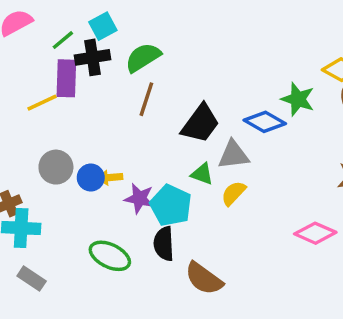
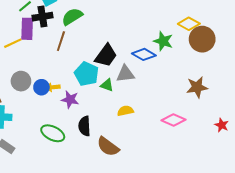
brown line: (146, 99) -> (61, 41), moved
yellow semicircle: (233, 193) -> (125, 111), moved, turned 35
cyan pentagon: (171, 205) -> (86, 74), moved

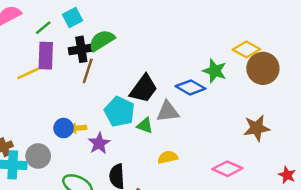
black cross: (42, 17) -> (81, 49), moved
gray circle: (21, 81) -> (38, 156), moved
purple star: (70, 99) -> (99, 143), turned 30

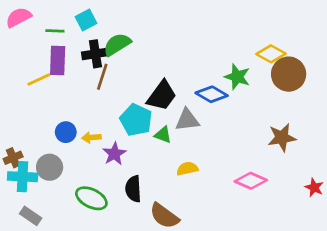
green line: (43, 28) -> (55, 31), turned 42
blue circle: (64, 128) -> (66, 132), moved

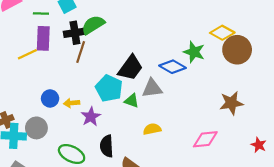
pink diamond: (251, 181) -> (205, 139), turned -30

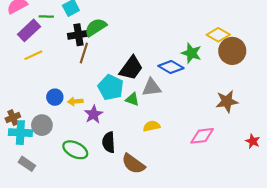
purple rectangle: (43, 38) -> (29, 30), moved, turned 45

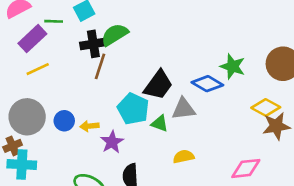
yellow diamond: (218, 35) -> (266, 108), moved
gray circle: (42, 125) -> (27, 117), moved, size x1.4

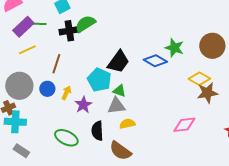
green line: (54, 21) -> (39, 24), moved
brown line: (100, 66) -> (56, 64), moved
gray triangle: (184, 109) -> (116, 106), moved
yellow arrow: (89, 126) -> (66, 93), turned 120
yellow semicircle: (184, 157) -> (127, 124), moved

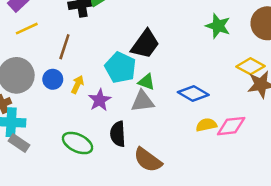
blue diamond: (155, 61) -> (193, 94), moved
yellow semicircle: (127, 124) -> (206, 125), moved
gray rectangle: (21, 151) -> (19, 143), moved

